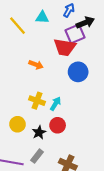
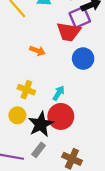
yellow cross: (37, 101) -> (26, 90), moved
red circle: (58, 125) -> (61, 116), size x1.5
black star: (39, 132) -> (41, 124), size x1.6

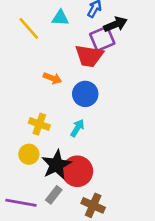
blue circle: (83, 59) -> (85, 94), moved
red circle: (61, 116) -> (77, 171), moved

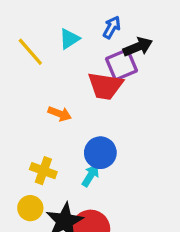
cyan triangle: (60, 18) -> (69, 39), turned -36
blue circle: (85, 94) -> (100, 153), moved

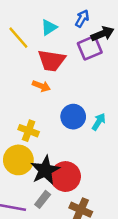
red trapezoid: (105, 86) -> (52, 61), moved
cyan arrow: (91, 176) -> (99, 122), moved
yellow circle: (30, 208) -> (18, 160), size x1.5

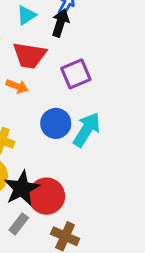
black arrow: (102, 34) -> (60, 23), moved, turned -50
purple square: (90, 48) -> (76, 74), moved
cyan arrow: (99, 122) -> (87, 130), size x1.6

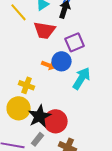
orange arrow: (17, 86) -> (49, 65), moved
blue circle: (56, 123) -> (62, 61), moved

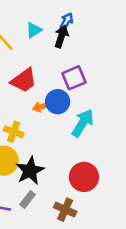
red trapezoid: (45, 30) -> (24, 80), moved, turned -45
orange arrow: (49, 65) -> (41, 107), turned 144
red circle: (56, 121) -> (84, 177), moved

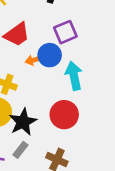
cyan arrow: (83, 123) -> (74, 76), turned -44
red circle: (84, 177) -> (64, 115), moved

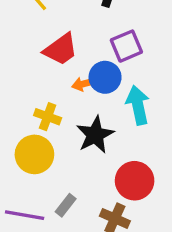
red circle: (64, 115) -> (135, 181), moved
black star: (23, 122) -> (95, 135), moved

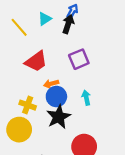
blue circle: (105, 77) -> (56, 97), moved
cyan arrow: (138, 105) -> (86, 98), size x0.6

